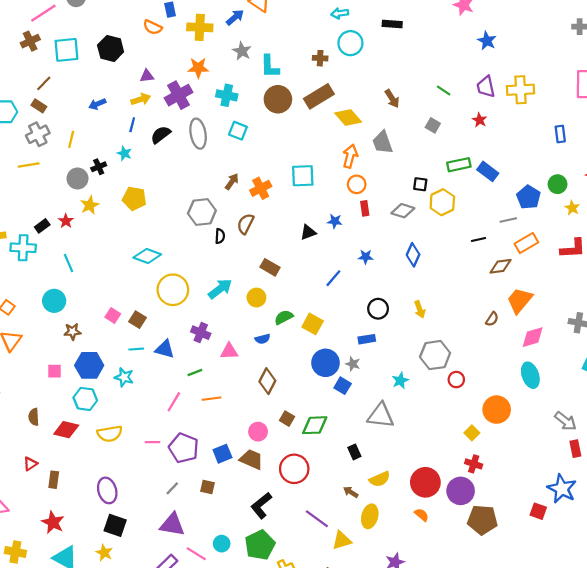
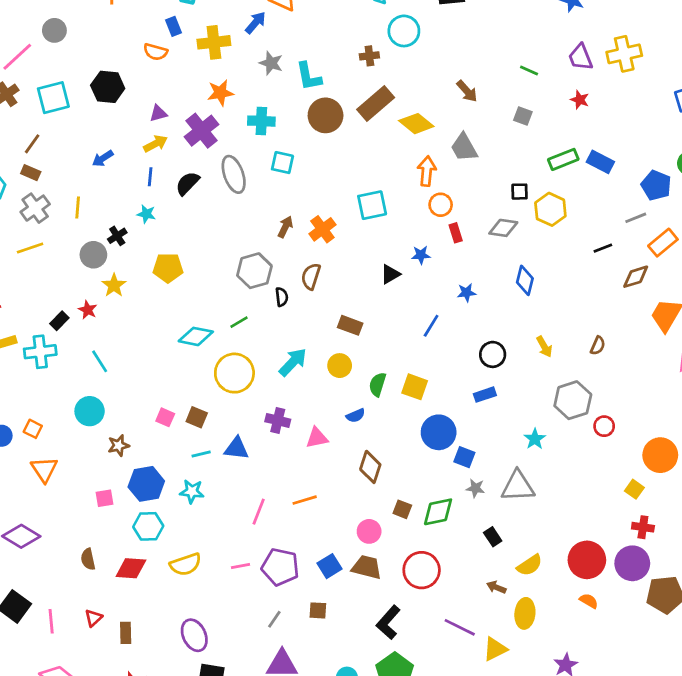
green semicircle: (284, 317) -> (377, 384), turned -36
brown semicircle: (492, 319) -> (598, 346), moved
gray star: (353, 364) -> (475, 488), moved
green line: (195, 372) -> (239, 322), moved

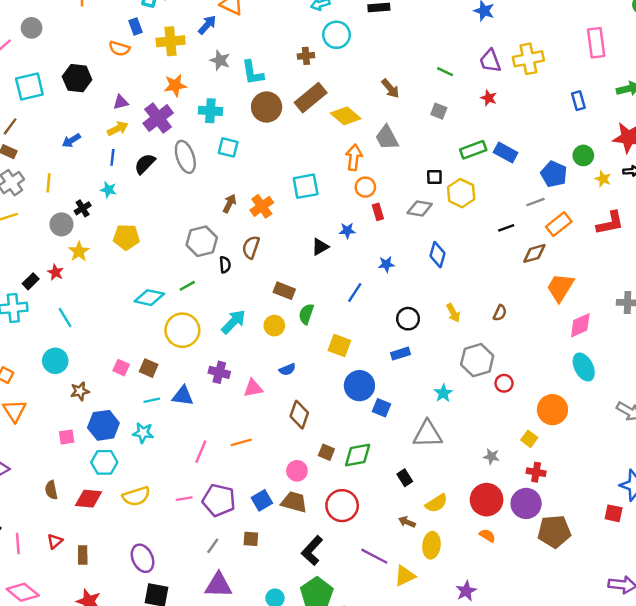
green semicircle: (377, 384) -> (306, 314), moved
gray star: (475, 488) -> (491, 457), moved

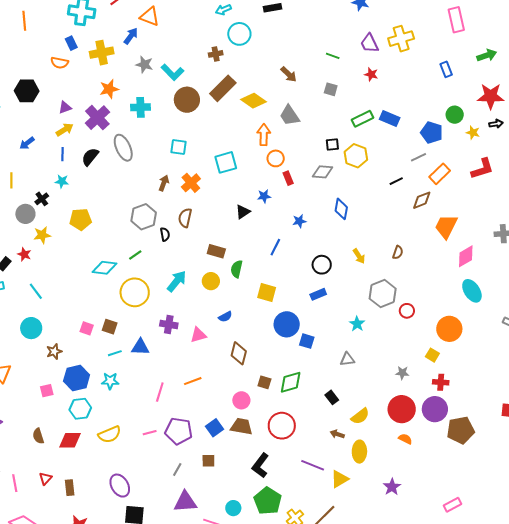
cyan L-shape: (253, 73) -> (173, 72), turned -30
cyan square: (228, 147) -> (179, 147), moved
yellow star: (79, 251) -> (42, 235), turned 30
gray triangle: (428, 434) -> (347, 359), size x0.6

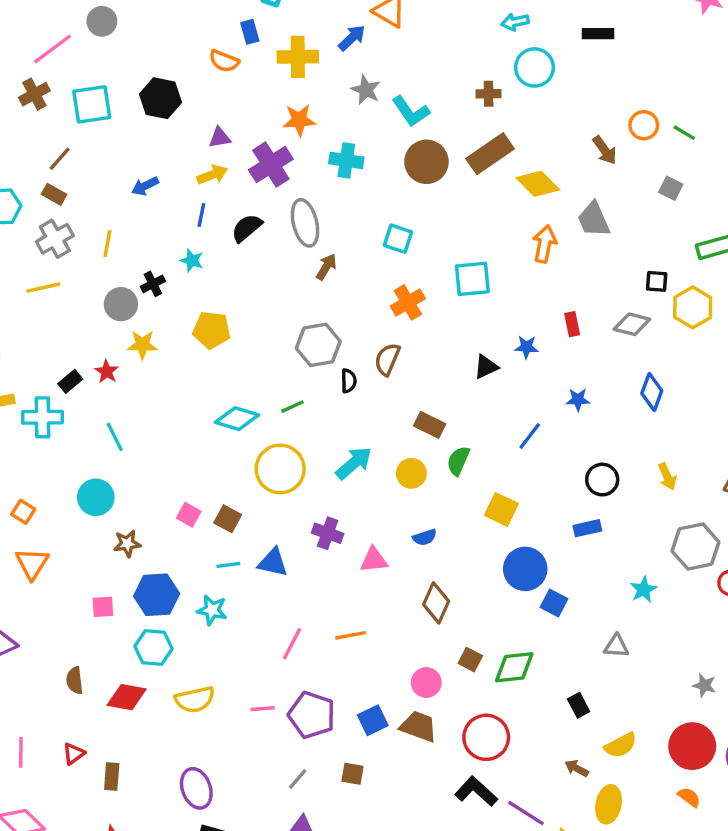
orange circle: (276, 158) -> (644, 125), moved
brown arrow: (164, 183) -> (326, 267), moved
black L-shape: (260, 466) -> (476, 791), moved, turned 85

